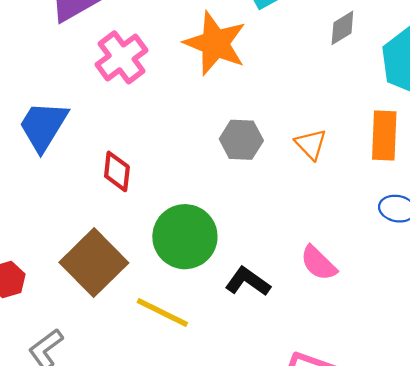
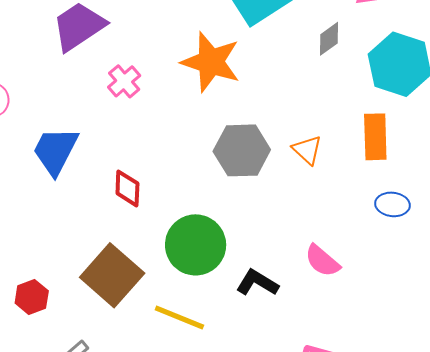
pink cross: (122, 57) -> (124, 81), size x0.7
gray hexagon: (241, 140) -> (242, 150), size x1.4

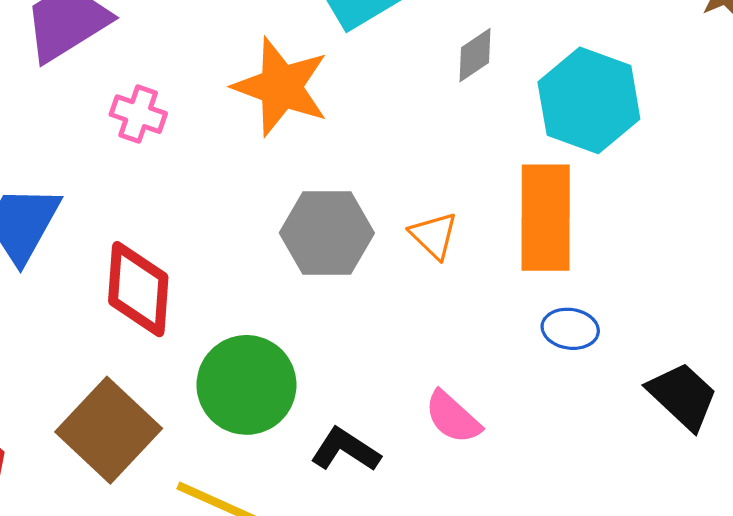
pink cross: (124, 81) -> (138, 114), turned -32
orange rectangle: (375, 137) -> (546, 218), size x1.4
red diamond: (127, 188) -> (138, 289), size x1.5

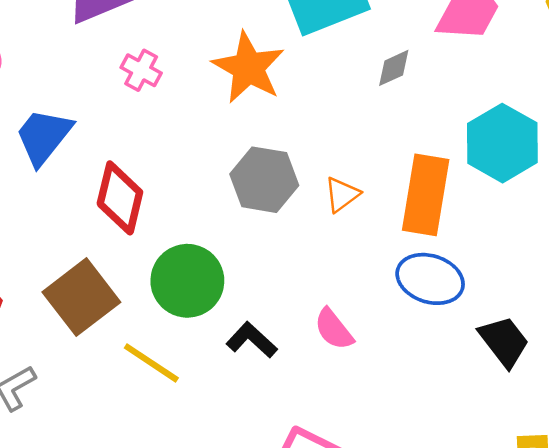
cyan hexagon: (589, 100) -> (502, 143), moved
orange triangle: (434, 235) -> (342, 194), turned 30
blue ellipse: (570, 329) -> (430, 279), size x1.6

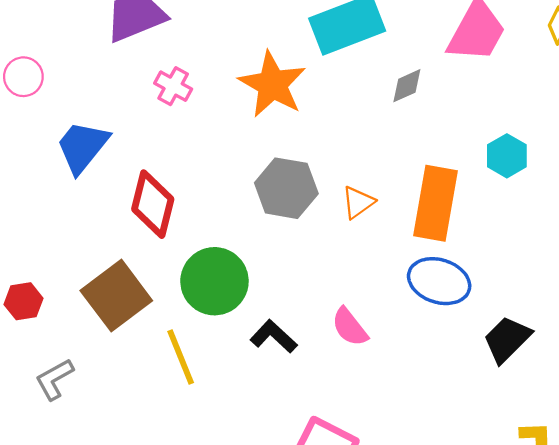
cyan hexagon: (502, 143) -> (507, 156), size x0.6
black trapezoid: (504, 341) -> (507, 339), turned -98
yellow line: (151, 363) -> (181, 357), turned 34

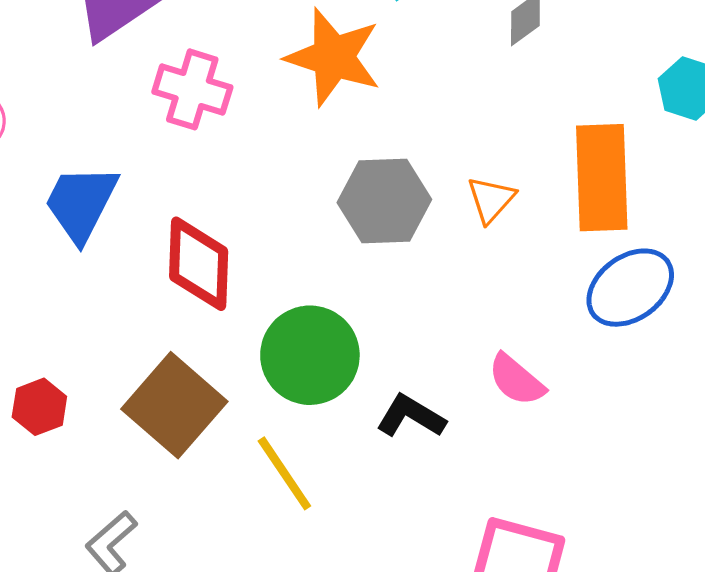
pink cross: (173, 86) -> (192, 89), size x1.4
blue ellipse: (439, 281) -> (630, 288), turned -42
red hexagon: (24, 301) -> (39, 407), moved

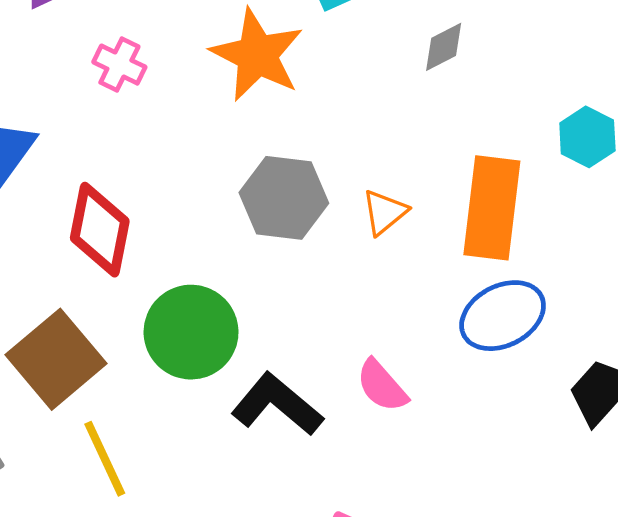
pink cross: (192, 89) -> (119, 65), size x0.7
black L-shape: (411, 416) -> (277, 404), size x1.4
yellow line: (284, 473) -> (105, 459), moved

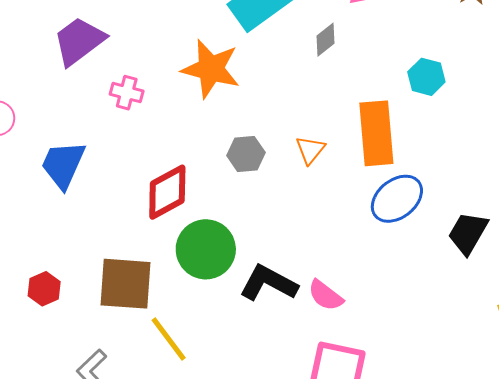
gray hexagon: (284, 198) -> (246, 154), size x0.7
red diamond: (100, 230) -> (167, 192), moved, turned 62
brown square: (56, 359) -> (125, 284), turned -34
pink semicircle: (382, 386) -> (325, 295), moved

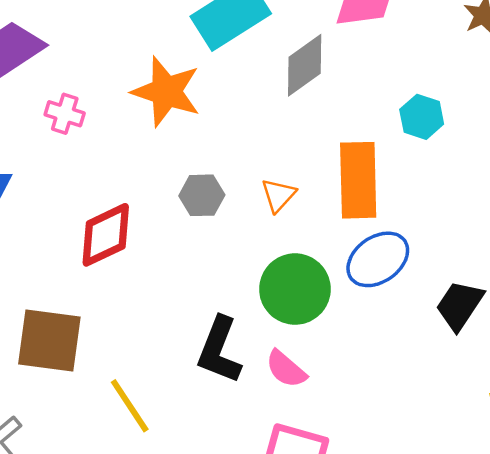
gray diamond: (325, 40) -> (305, 65), size x1.6
green circle: (206, 249) -> (295, 289), moved
black L-shape: (268, 283) -> (219, 350), turned -100
yellow line: (169, 339) -> (130, 406), moved

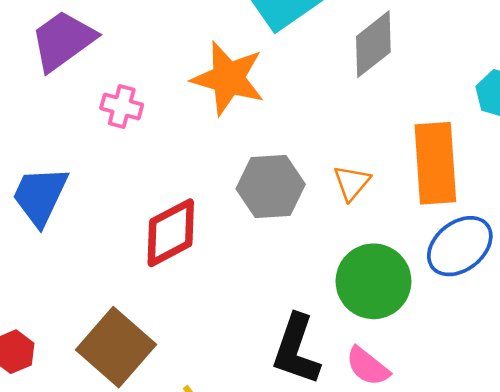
gray hexagon: (202, 195) -> (271, 186), size x1.4
brown square: (49, 341) -> (116, 347), turned 36

